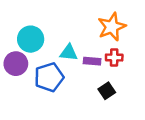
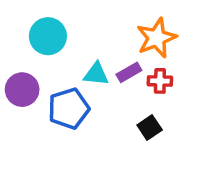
cyan circle: (31, 39) -> (48, 36), moved
purple rectangle: (92, 61) -> (129, 72), moved, turned -35

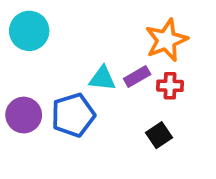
cyan circle: (48, 36) -> (29, 31), moved
purple circle: (22, 90) -> (24, 115), moved

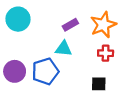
purple rectangle: (137, 77) -> (70, 25), moved
black square: (159, 135) -> (99, 84), turned 35

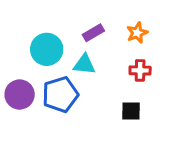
cyan circle: (18, 19) -> (47, 49), moved
orange star: (103, 25) -> (137, 33), size x0.6

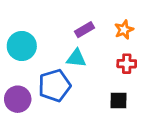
cyan circle: (47, 49) -> (22, 46), moved
purple circle: (20, 95) -> (18, 99), moved

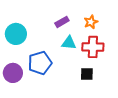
cyan triangle: (76, 58) -> (69, 43), moved
red cross: (127, 64) -> (93, 47), size x1.5

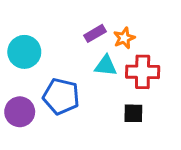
orange star: (91, 22) -> (124, 38), moved
blue pentagon: (40, 63) -> (61, 96), turned 30

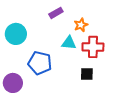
purple rectangle: (95, 33) -> (56, 13), moved
purple circle: (20, 112) -> (13, 83), moved

